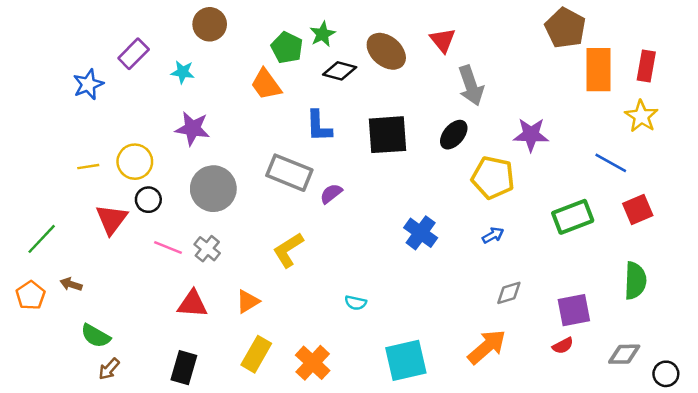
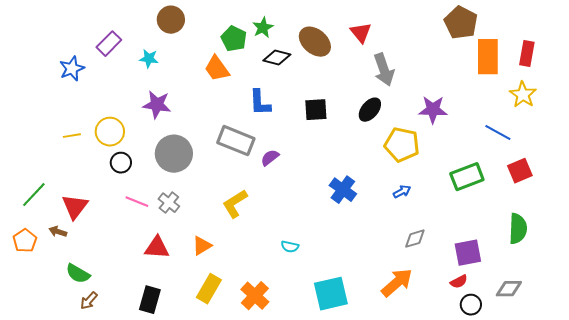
black square: (387, 135) -> (316, 110), size x0.7
red triangle: (112, 219) -> (75, 207), moved
black circle: (666, 374) -> (471, 305), moved

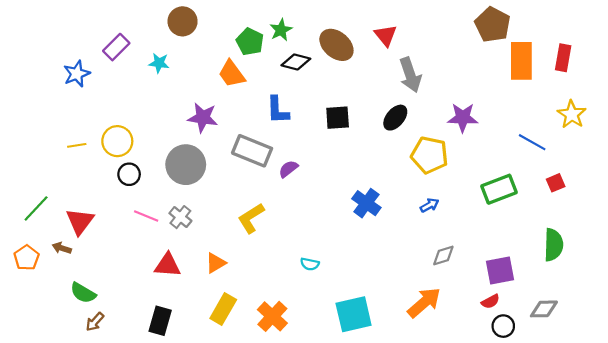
yellow star: (523, 95) -> (572, 114), moved
purple star: (157, 105) -> (203, 118), moved
red square: (520, 171) -> (556, 183), size x0.7

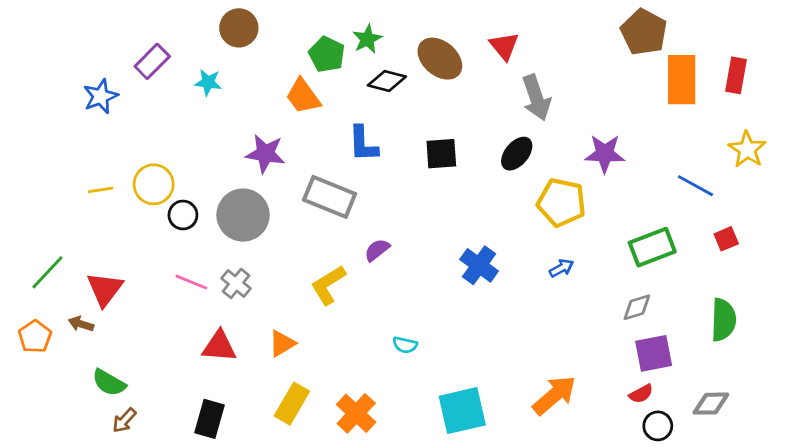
purple semicircle: (288, 169) -> (377, 250), moved
black circle: (129, 174) -> (183, 215), moved
gray diamond: (443, 256) -> (637, 307), moved

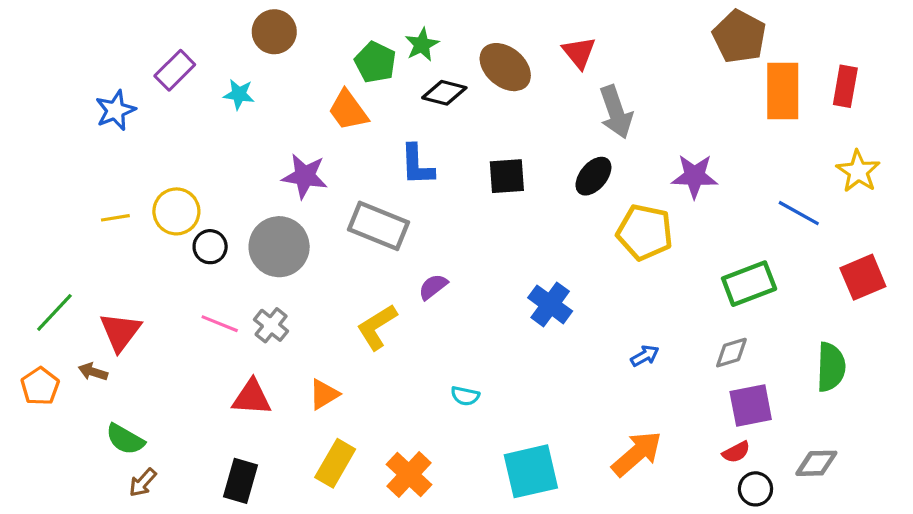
red square: (726, 239) -> (863, 277), moved, size x1.6
blue arrow: (561, 268) -> (645, 356), moved

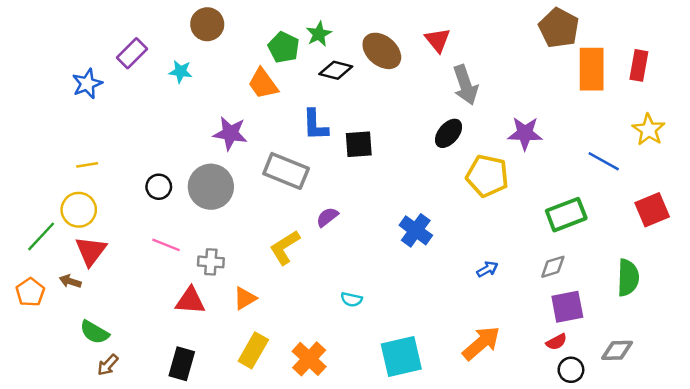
black square: (507, 176) -> (359, 144), moved
yellow circle: (176, 211) -> (79, 210), moved
gray cross: (271, 325) -> (211, 262), moved, turned -35

